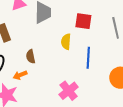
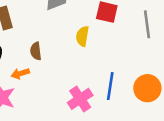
blue line: (88, 58) -> (110, 86), moved

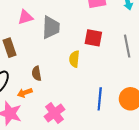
pink cross: (80, 99) -> (54, 113), moved

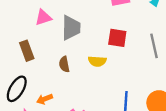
yellow semicircle: (74, 59) -> (97, 61), turned -91
brown semicircle: (37, 73) -> (64, 64), moved

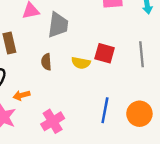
red square: (117, 38) -> (105, 53), moved

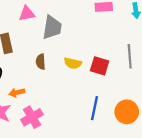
red square: (105, 53) -> (100, 66), moved
pink cross: (53, 121) -> (32, 117), moved

